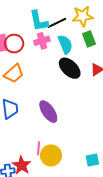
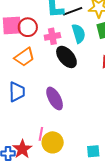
pink cross: (42, 41) -> (52, 36), moved
black ellipse: (70, 68) -> (66, 57), moved

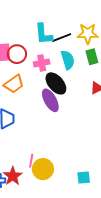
purple ellipse: (55, 98) -> (50, 100), moved

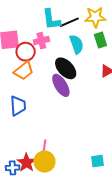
red circle: (17, 54) -> (26, 52), moved
pink cross: (42, 63) -> (41, 41), moved
yellow circle: (43, 169) -> (45, 162), moved

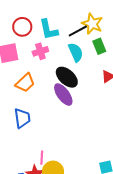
yellow star: (95, 17) -> (92, 24), turned 30
black line: (69, 22) -> (78, 31), moved
red circle: (26, 52) -> (22, 27), moved
pink line: (44, 147) -> (42, 158), moved

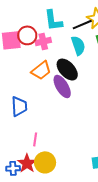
red circle: (22, 27) -> (27, 35), moved
orange trapezoid: (25, 83) -> (41, 70), moved
pink line: (42, 158) -> (35, 139), moved

